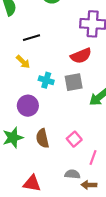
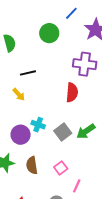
red semicircle: (81, 56) -> (72, 92), turned -66
cyan cross: (46, 80) -> (38, 125), moved
gray square: (74, 82) -> (63, 132), moved, turned -30

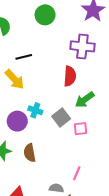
yellow arrow: (19, 95) -> (15, 79), size x1.5
green arrow: (86, 131) -> (85, 100), moved
pink square: (61, 168) -> (80, 129), moved, turned 32

